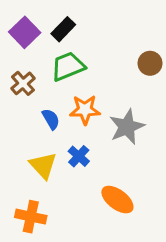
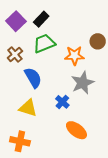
orange star: (85, 110) -> (74, 56), moved
blue semicircle: (51, 119) -> (33, 78), size x1.5
blue cross: (79, 156) -> (62, 102), moved
yellow triangle: (43, 165) -> (28, 108), turned -30

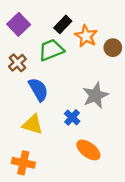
black rectangle: (41, 19) -> (63, 24), moved
orange star: (74, 56) -> (86, 36), moved, turned 30

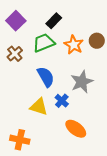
orange star: (86, 36) -> (74, 45), moved
blue semicircle: (38, 90) -> (46, 77), moved
yellow triangle: (33, 124) -> (39, 107), moved

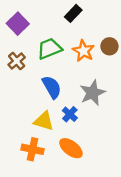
black rectangle: (54, 21) -> (73, 13), moved
orange ellipse: (76, 129) -> (71, 148), moved
orange cross: (20, 140) -> (32, 149), moved

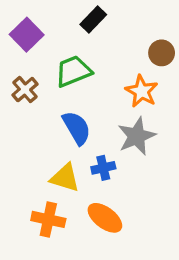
black rectangle: (73, 13) -> (93, 20), moved
brown circle: (109, 46) -> (162, 53), moved
orange star: (83, 51) -> (142, 91), moved
blue cross: (70, 114) -> (103, 168), turned 35

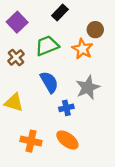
brown circle: (162, 53) -> (95, 30), moved
orange star: (142, 91) -> (82, 49), moved
yellow triangle: (65, 178) -> (14, 102), moved

